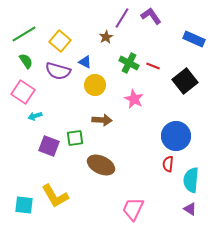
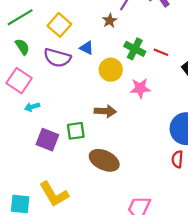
yellow circle: (95, 85) -> (111, 70), moved
pink star: (134, 99) -> (140, 88), turned -30

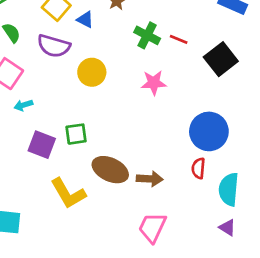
blue triangle: (87, 48) -> (85, 20), moved
yellow circle: (111, 70) -> (92, 72), moved
brown arrow: (105, 111) -> (150, 179), moved
yellow L-shape: (54, 194) -> (68, 193), moved

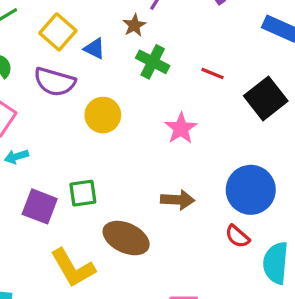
green cross: (147, 35) -> (153, 62), moved
pink star: (154, 83) -> (181, 128), turned -30
red semicircle: (198, 168) -> (237, 236), turned -54
brown arrow: (150, 179) -> (178, 200), moved

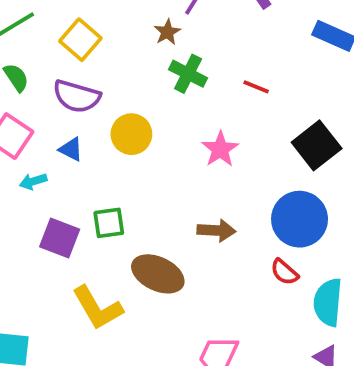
blue triangle: (95, 49) -> (71, 149), moved
black square: (266, 98) -> (317, 145), moved

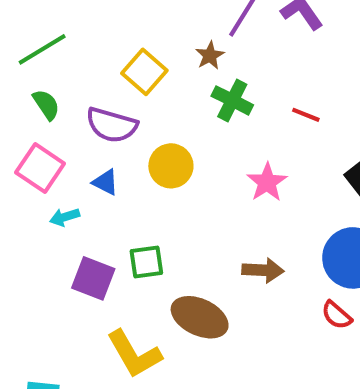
yellow square: (80, 40) -> (144, 72), moved

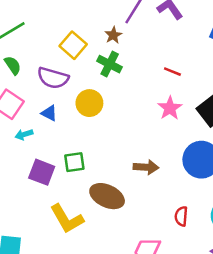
green cross: (232, 100) -> (110, 64), moved
pink star: (267, 182) -> (170, 108), moved
red semicircle: (337, 315) -> (181, 216), moved, turned 54

